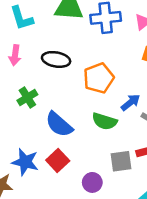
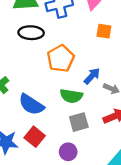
black ellipse: (56, 59) -> (31, 33), moved
gray square: (121, 161) -> (79, 122), moved

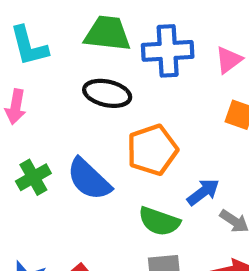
blue semicircle: (31, 104) -> (89, 179), moved

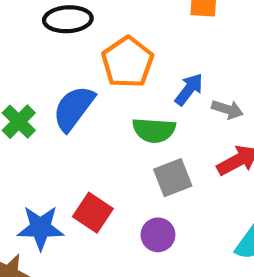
blue semicircle: (89, 179) -> (74, 108), turned 99

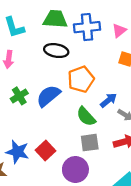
green semicircle: (154, 130) -> (86, 117), turned 30
purple circle: (158, 235) -> (75, 169), size x1.5

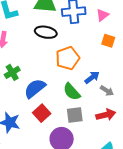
blue semicircle: (48, 96) -> (35, 88), moved
red square: (45, 151) -> (42, 113), moved

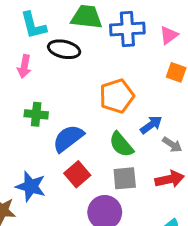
black ellipse: (46, 32) -> (64, 49), moved
green cross: (12, 72) -> (36, 114), turned 35

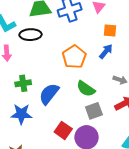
blue arrow: (151, 125) -> (106, 51), moved
red square: (77, 174) -> (63, 130), moved
blue star: (31, 186) -> (21, 114), moved

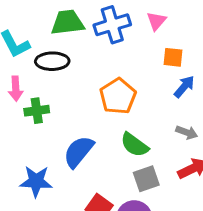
blue arrow: (106, 51) -> (184, 87), moved
green cross: (23, 83) -> (37, 111), moved

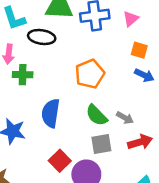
blue arrow: (184, 87) -> (144, 75), turned 66
gray arrow: (187, 132) -> (125, 118), moved
blue semicircle: (79, 152) -> (51, 113), turned -40

